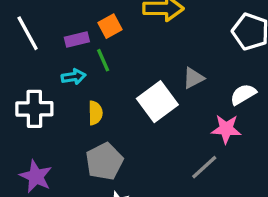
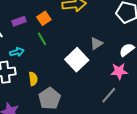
purple rectangle: (77, 39) -> (19, 21), moved
cyan arrow: (73, 77) -> (17, 52), moved
yellow semicircle: (95, 113) -> (33, 79), moved

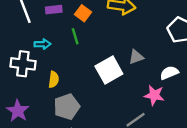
orange square: (44, 18) -> (83, 13), turned -32

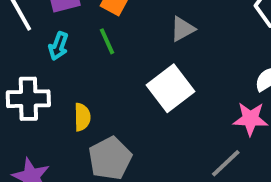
cyan arrow: (42, 44) -> (58, 46), moved, turned 119
gray triangle: (136, 57) -> (183, 29), moved

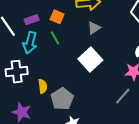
cyan arrow: (58, 46) -> (30, 43), size x1.5
yellow semicircle: (82, 117) -> (43, 86), moved

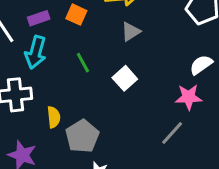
green line: (55, 38) -> (83, 63), moved
white square: (90, 59) -> (125, 78), size x0.7

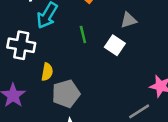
white square: (125, 78) -> (115, 45), moved, turned -30

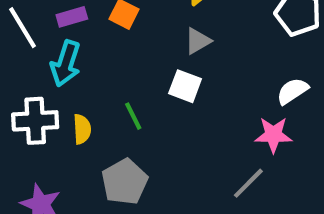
green line: (83, 34) -> (133, 116), moved
yellow semicircle: (47, 72) -> (82, 129), moved

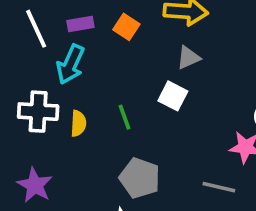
gray pentagon: (125, 182) -> (140, 178), moved, turned -30
gray line: (248, 183) -> (219, 187), turned 52

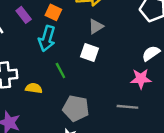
purple rectangle: (80, 24) -> (24, 15), turned 70
cyan arrow: (70, 64) -> (47, 38), moved
yellow semicircle: (78, 123) -> (34, 88), moved, turned -77

